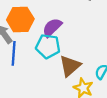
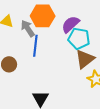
cyan pentagon: (48, 46) -> (79, 39), moved

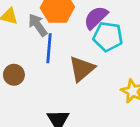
brown triangle: (85, 59) -> (82, 69), moved

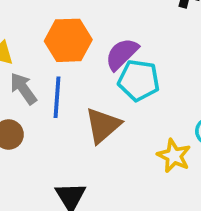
gray arrow: (38, 25) -> (23, 89), moved

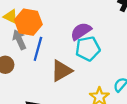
orange hexagon: (68, 40) -> (28, 22), moved
cyan pentagon: (139, 80) -> (88, 49), turned -30

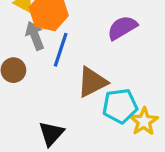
cyan pentagon: (88, 49) -> (120, 106), moved

